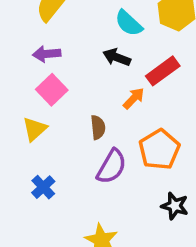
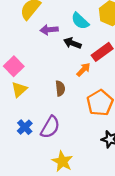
purple arrow: (47, 54) -> (49, 30), moved
pink square: (52, 90) -> (14, 66), moved
purple semicircle: (112, 167) -> (50, 127), moved

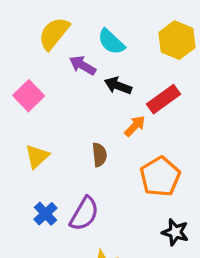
cyan semicircle: (80, 21) -> (111, 42), moved
purple arrow: (49, 30) -> (83, 65), turned 35
pink square: (14, 66) -> (29, 96), moved

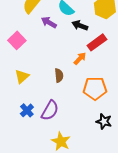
black arrow: (118, 86) -> (80, 25), moved
orange pentagon: (160, 177) -> (95, 88), turned 30

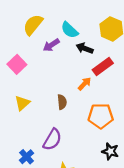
purple arrow: (49, 22) -> (51, 45), turned -63
blue cross: (27, 110) -> (27, 157), moved

